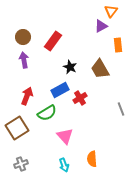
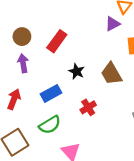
blue rectangle: (60, 90) -> (51, 93), moved
red arrow: (27, 96) -> (14, 99), moved

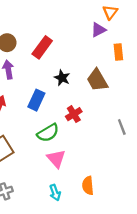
blue rectangle: (51, 93) -> (36, 100), turned -36
green semicircle: (50, 125) -> (48, 133), moved

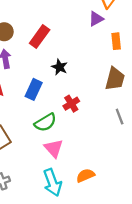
brown trapezoid: (97, 80) -> (115, 79), moved, turned -135
orange semicircle: (88, 186) -> (85, 175), turned 72
cyan arrow: (55, 193) -> (52, 182), size x1.6

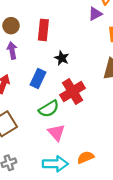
red rectangle: (40, 36) -> (43, 30), turned -30
red cross: (71, 104) -> (73, 91), size x1.6
cyan arrow: (52, 182) -> (55, 164), turned -70

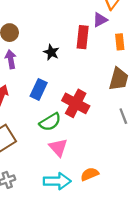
red rectangle: (43, 30) -> (83, 37), moved
black star: (62, 58) -> (51, 52), moved
red cross: (73, 91) -> (76, 103), turned -30

